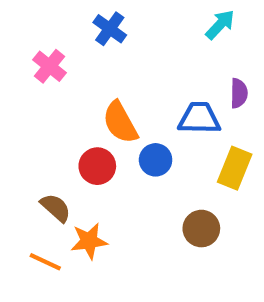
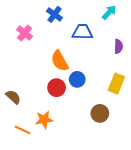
blue trapezoid: (199, 118) -> (82, 32), moved
red circle: (97, 166) -> (57, 88), moved
brown semicircle: (56, 208) -> (13, 97), moved

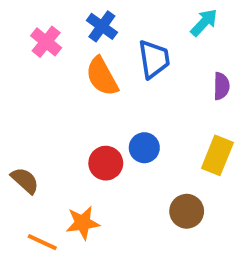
blue trapezoid: (82, 32) -> (154, 59), turned 80
pink cross: (25, 33) -> (46, 42), moved
orange semicircle: (60, 61) -> (102, 76), moved

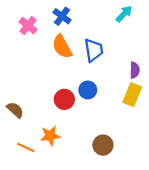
blue trapezoid: (154, 59) -> (94, 50), moved
purple semicircle: (221, 86) -> (135, 70), moved
brown circle: (187, 211) -> (103, 145), moved

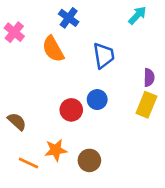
pink cross: (28, 26) -> (14, 32), moved
orange semicircle: (62, 47) -> (53, 49), moved
brown circle: (103, 145) -> (89, 160), moved

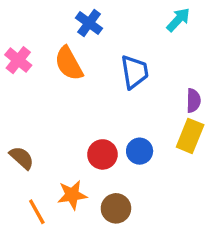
pink cross: (14, 32) -> (18, 60), moved
blue circle: (97, 100) -> (140, 151), moved
red circle: (71, 110) -> (102, 154), moved
orange line: (28, 163) -> (37, 212), turned 36

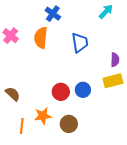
orange semicircle: (69, 63) -> (41, 38), turned 35
yellow rectangle: (190, 136) -> (113, 81), turned 54
orange line: (37, 212) -> (22, 126), turned 35

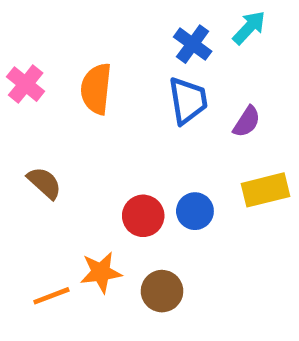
blue cross: (53, 14) -> (193, 44), moved
purple semicircle: (115, 60) -> (247, 122), moved, turned 32
brown semicircle: (13, 94) -> (44, 183), moved
orange line: (22, 126) -> (51, 296), turned 63

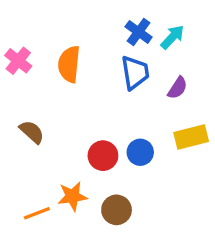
cyan arrow: (249, 28) -> (172, 37), moved

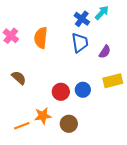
cyan arrow: (172, 37) -> (102, 13), moved

